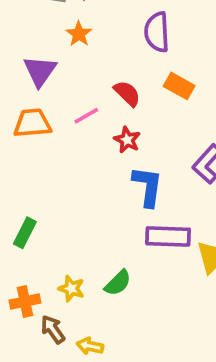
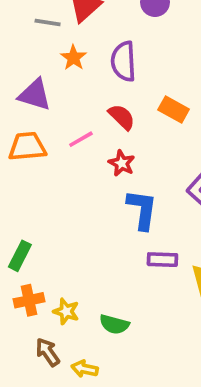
purple semicircle: (157, 32) -> (124, 61), moved
purple triangle: (40, 71) -> (35, 95), turned -48
purple rectangle: (168, 236) -> (162, 260), size x0.7
green semicircle: (118, 283) -> (114, 324), moved, turned 60
orange cross: (25, 302) -> (29, 300), moved

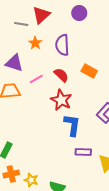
pink line: (81, 139) -> (36, 79), moved
red star: (122, 163) -> (61, 100), size x1.5

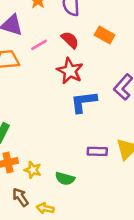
blue L-shape: (72, 125) -> (84, 102), turned -105
purple rectangle: (83, 152) -> (97, 151), moved

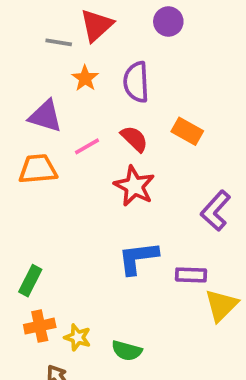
blue L-shape: (84, 102) -> (138, 258), moved
purple rectangle: (97, 151) -> (191, 275), moved

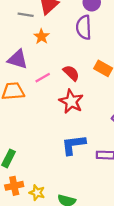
purple semicircle: (136, 82) -> (84, 27), moved

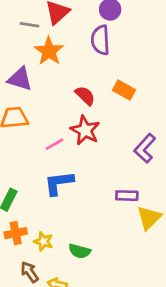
orange star: (42, 36) -> (49, 51), size x1.5
pink line: (43, 78) -> (55, 144), moved
blue L-shape: (73, 145) -> (59, 183), moved

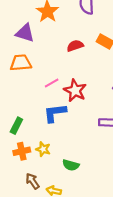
red semicircle: (85, 96) -> (75, 46), turned -63
red star: (85, 130) -> (75, 91), moved
yellow star: (43, 241) -> (43, 149), moved

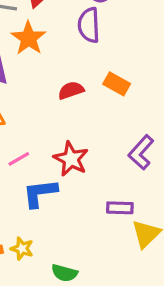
pink line: (52, 83) -> (19, 159), moved

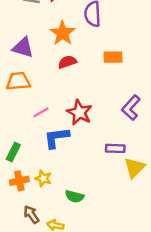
orange star: (29, 38) -> (63, 33), moved
orange rectangle: (117, 84) -> (113, 57), turned -30
red semicircle: (71, 90) -> (67, 62), moved

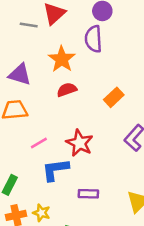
orange rectangle: (113, 57) -> (114, 97), moved, turned -42
purple rectangle: (115, 148) -> (88, 194), moved

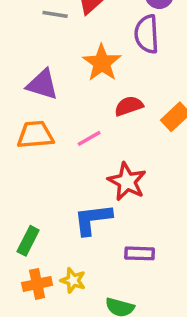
red semicircle: (67, 90) -> (129, 106), moved
pink line: (39, 143) -> (89, 138), moved

